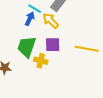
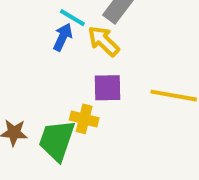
green trapezoid: (27, 47) -> (57, 140), moved

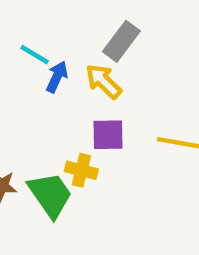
cyan line: (72, 18) -> (35, 55), moved
green trapezoid: (57, 140) -> (50, 195), turned 126

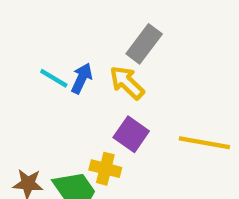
cyan line: (35, 55) -> (54, 78), moved
purple square: (108, 135) -> (131, 134), turned 36

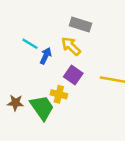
gray rectangle: (144, 44) -> (81, 24), turned 70
blue arrow: (82, 78) -> (46, 56), moved

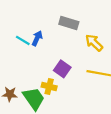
yellow arrow: (71, 46) -> (94, 43), moved
blue arrow: (46, 56) -> (37, 38), moved

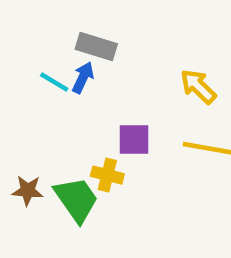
gray rectangle: (69, 23) -> (96, 47), moved
purple square: (62, 69) -> (134, 140), turned -35

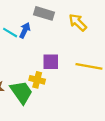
gray rectangle: (96, 47) -> (44, 13), moved
yellow arrow: (198, 86) -> (78, 22), moved

